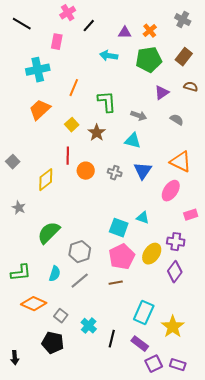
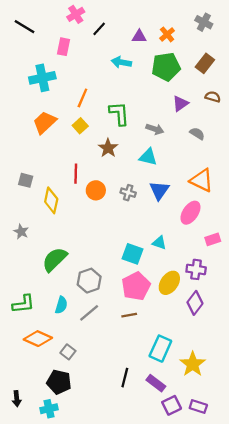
yellow square: (72, 125) -> (80, 126), moved
gray square: (13, 162) -> (26, 180), moved, turned -32
yellow diamond: (46, 180) -> (51, 200), turned -40
cyan cross: (89, 326) -> (49, 409), moved, turned 35

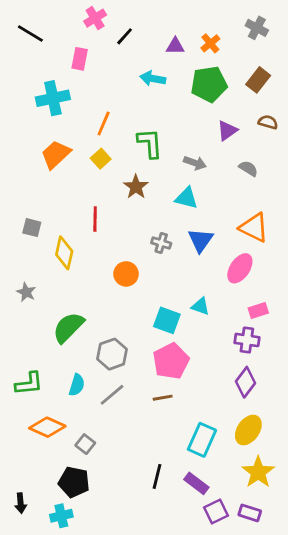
orange circle: (96, 190) -> (126, 274), moved
pink rectangle: (213, 239) -> (258, 310), moved
yellow ellipse: (169, 283) -> (248, 430), moved
yellow star: (193, 364) -> (258, 472), moved

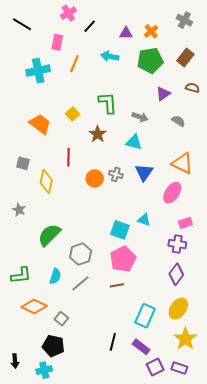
orange line: (104, 124) -> (74, 64), moved
orange trapezoid: (56, 154) -> (40, 124), moved, turned 80
orange circle: (126, 274) -> (95, 178), moved

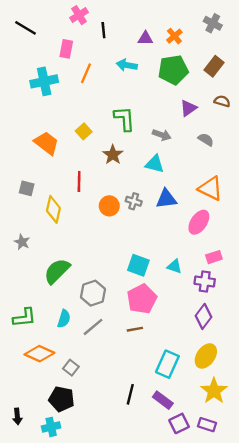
black line: (90, 26) -> (103, 30), turned -48
blue triangle: (144, 172) -> (166, 199), turned 48
cyan triangle: (144, 220) -> (174, 266), moved

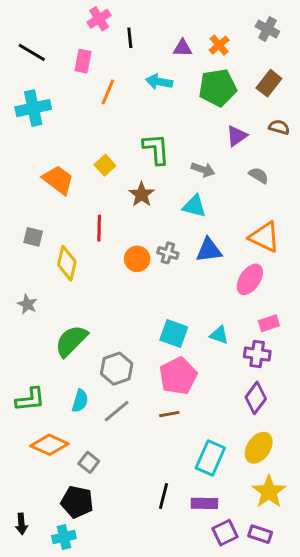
black line: (26, 28) -> (32, 52), moved
cyan cross: (44, 81) -> (33, 108), moved
purple rectangle: (163, 400) -> (204, 503), turned -36

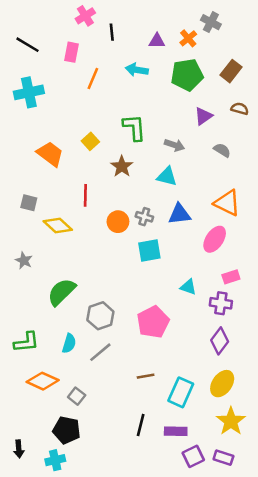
gray cross: (267, 29) -> (211, 22), moved
yellow diamond: (67, 263) -> (58, 225), turned -60
cyan square: (174, 334) -> (149, 251), moved, turned -30
brown line: (169, 414) -> (146, 376), moved

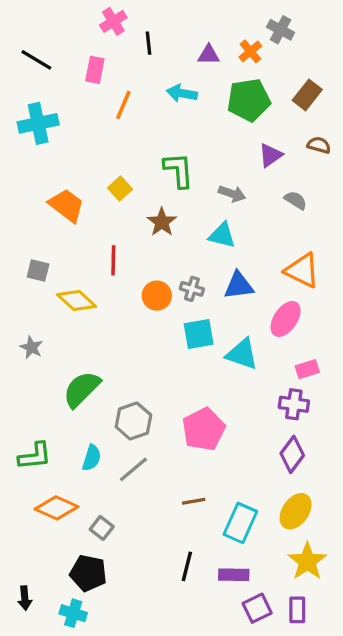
cyan triangle: (188, 287) -> (242, 354), moved, size x1.5
purple rectangle: (223, 458) -> (297, 610), turned 72
cyan cross: (55, 460) -> (73, 613), turned 30

